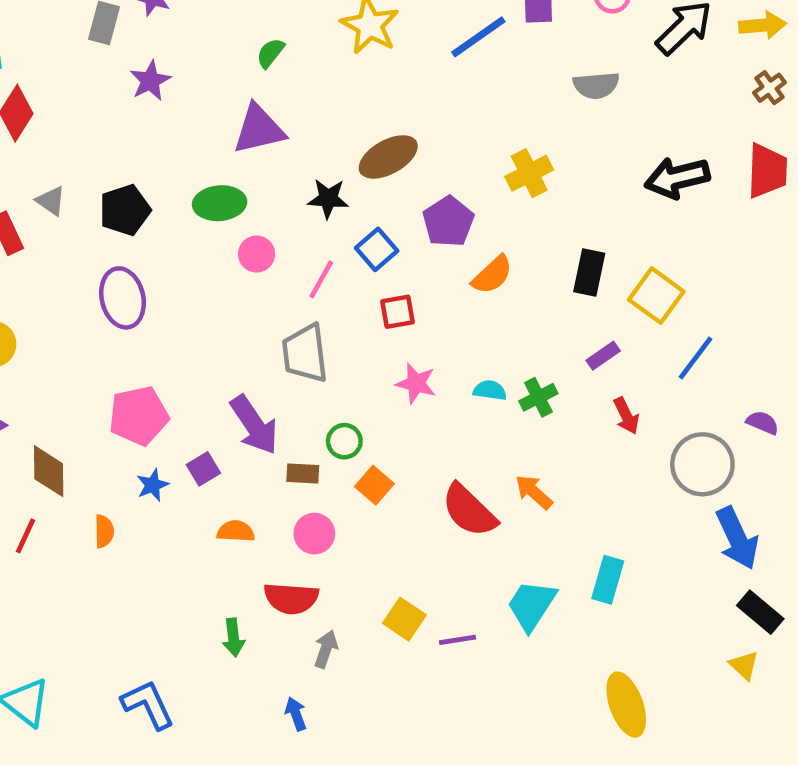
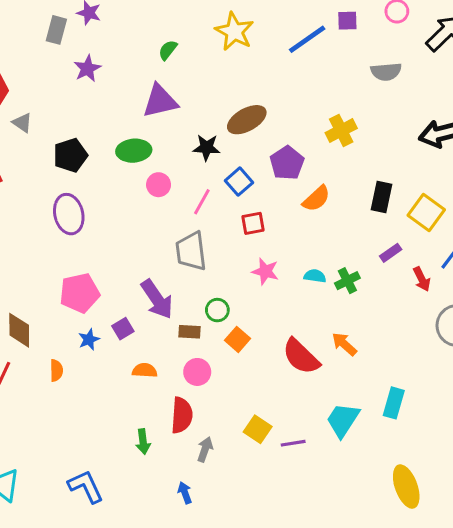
gray triangle: (51, 201) -> (22, 123), moved
red arrow: (626, 416) -> (422, 279), moved
red semicircle: (291, 598) -> (182, 415), turned -90

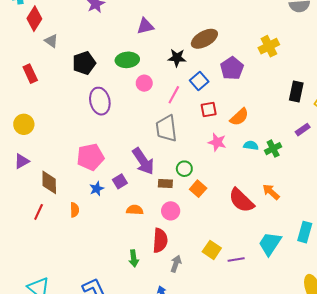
purple triangle: (160, 101) -> (145, 26), size x0.7
orange semicircle: (316, 199) -> (239, 117), moved
purple ellipse: (69, 214) -> (100, 101), moved

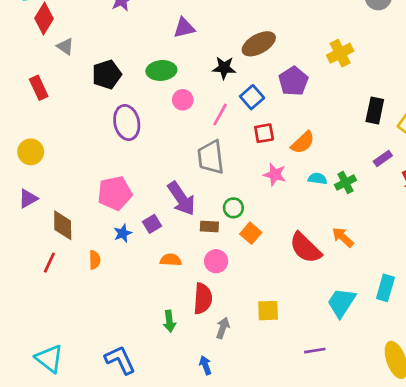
yellow square: (212, 250) -> (268, 311), turned -36
purple line: (236, 259) -> (315, 351), moved

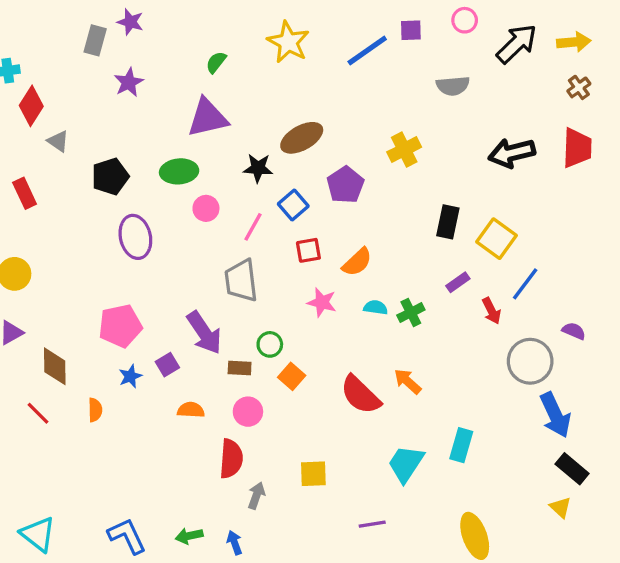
purple triangle: (184, 28) -> (208, 118), size x1.5
red line: (49, 263) -> (38, 413), turned -70
green arrow: (169, 321) -> (189, 536), moved, turned 85

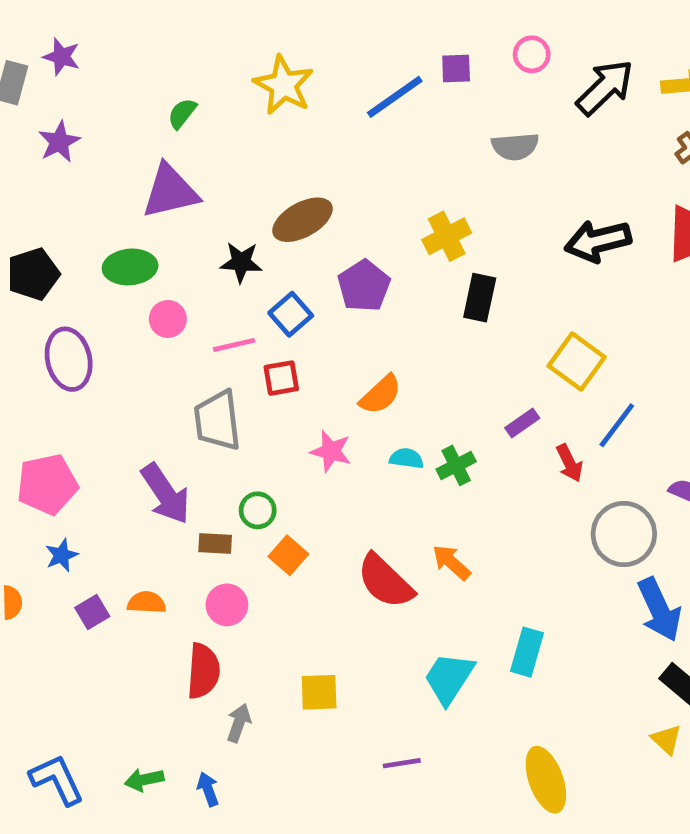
black rectangle: (448, 222) -> (480, 298), moved
pink line: (253, 227) -> (234, 345), turned 48
red square: (308, 250) -> (281, 378), moved
purple square: (167, 365) -> (92, 612), moved

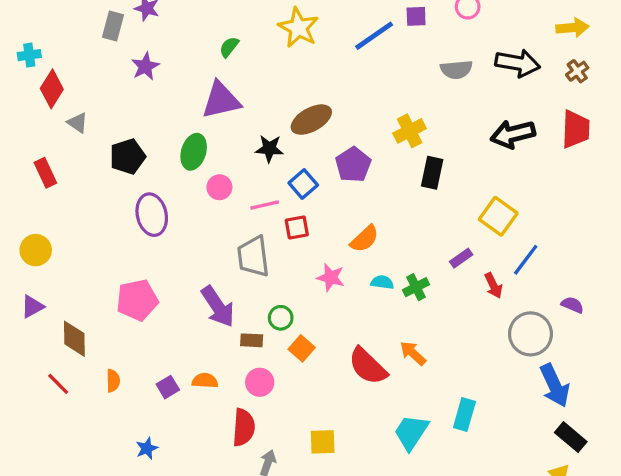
black arrow: (605, 87) -> (518, 63), moved, turned 54
green ellipse: (130, 267) -> (194, 152), turned -68
blue star: (62, 555) -> (147, 448), moved

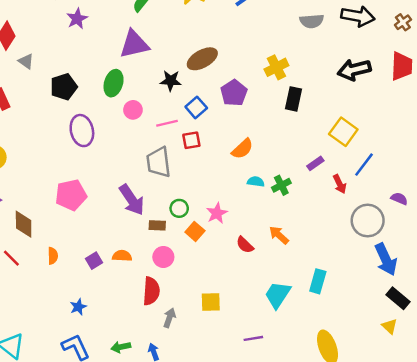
pink star: (331, 277) -> (217, 213), moved, turned 30
red semicircle: (368, 366) -> (245, 245), size x0.6

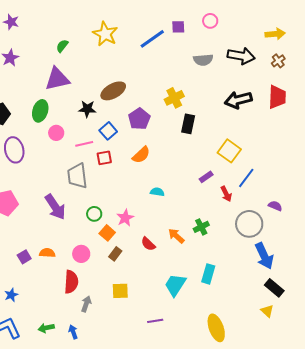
orange semicircle: (242, 149) -> (141, 155), moved
green cross: (281, 185) -> (201, 227), moved
brown rectangle: (157, 225) -> (115, 254), moved, turned -56

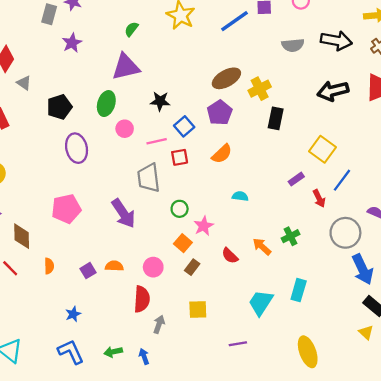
brown ellipse: (113, 91) -> (226, 78), moved
green circle: (94, 214) -> (180, 209), moved

